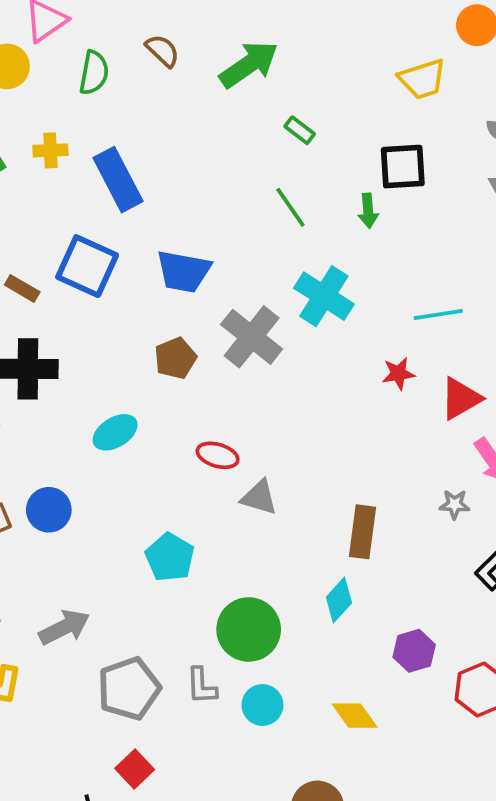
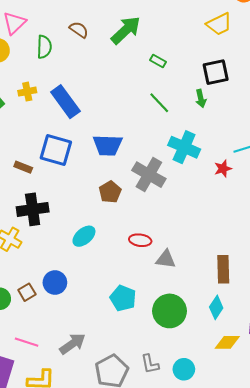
red star: (398, 374) -> (223, 169), moved
green circle: (249, 629) -> (169, 311), moved
yellow diamond: (355, 716) -> (227, 342), moved, turned -45

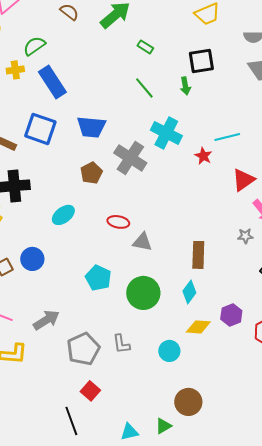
green semicircle: (44, 47) -> (34, 46), moved, turned -130
red star: (223, 169) -> (203, 156), turned -30
cyan circle: (184, 369) -> (169, 351), moved

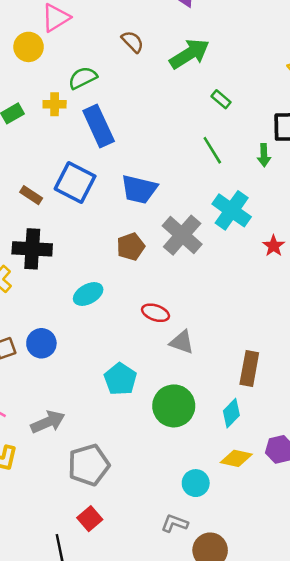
gray L-shape: (121, 344) -> (174, 523), moved, turned 110

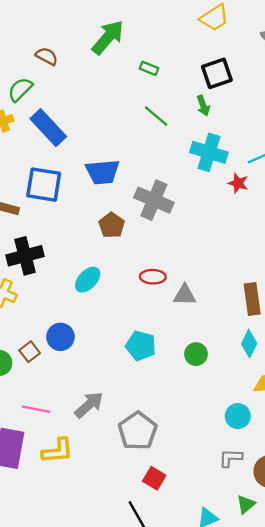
brown semicircle: (133, 42) -> (47, 56), moved
cyan cross: (232, 210) -> (209, 152), moved
green circle: (174, 406) -> (196, 354), size x0.6

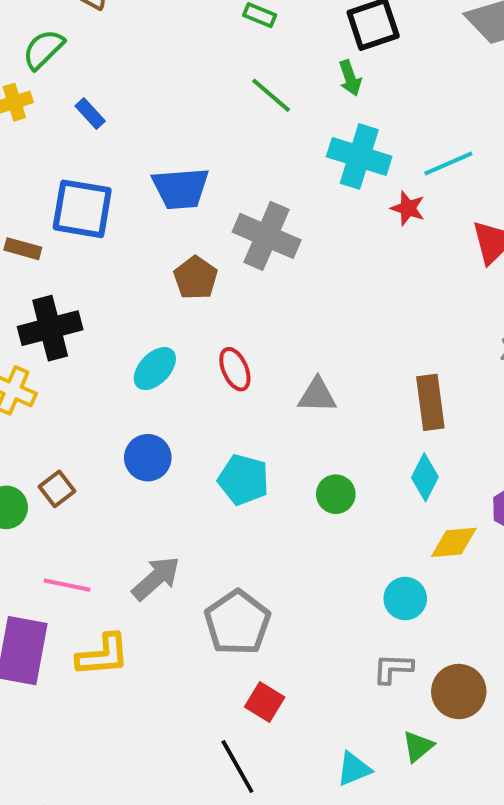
blue rectangle: (48, 128) -> (90, 114), size x0.5
red ellipse: (153, 277) -> (235, 369), moved, turned 65
blue circle: (60, 337) -> (148, 458), moved

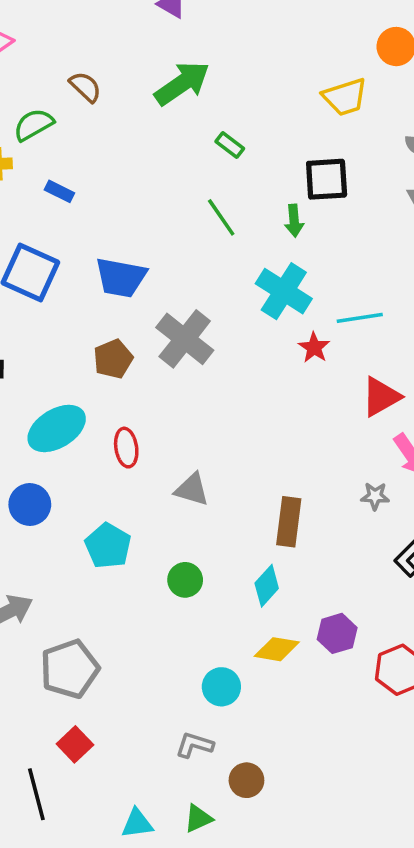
blue rectangle: (90, 114) -> (59, 191), turned -36
cyan ellipse: (155, 369) -> (57, 428), size x1.4
brown circle: (459, 691) -> (246, 780), size x0.7

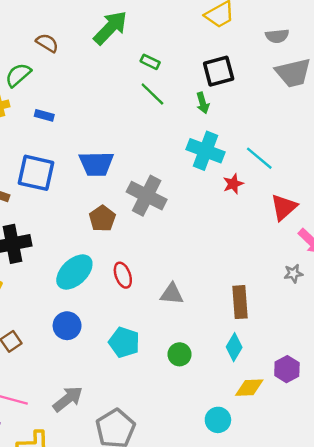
green line: (221, 217) -> (152, 94), moved
cyan line: (360, 318) -> (259, 158), turned 60
red star: (314, 348) -> (233, 184), turned 30

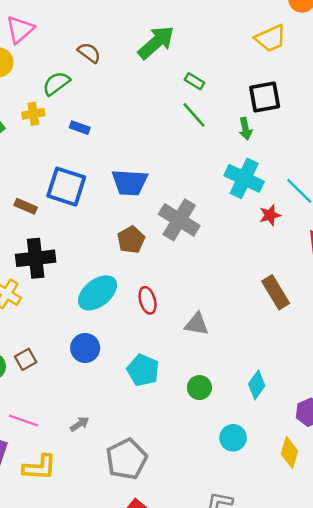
brown rectangle: (240, 302) -> (276, 292), moved, turned -32
yellow diamond: (249, 388) -> (289, 453), moved, turned -76
gray arrow: (68, 399) -> (80, 424), size x0.6
cyan circle: (218, 420) -> (233, 438), moved

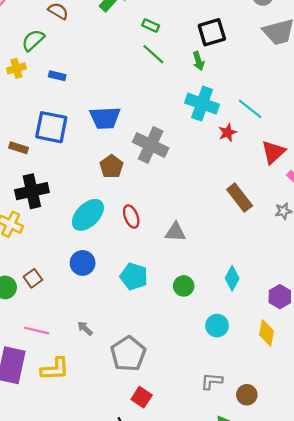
gray arrow: (80, 424) -> (85, 328), turned -98

